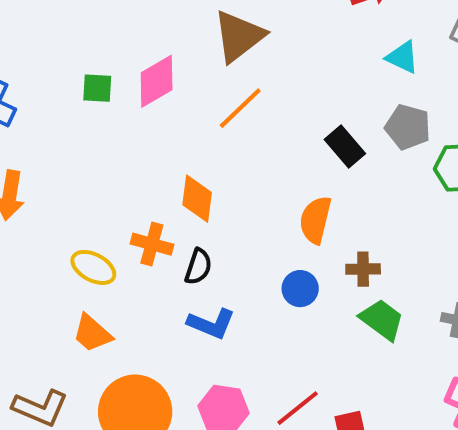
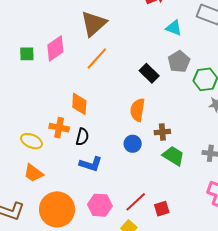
gray pentagon: (408, 127) -> (179, 61), turned 30

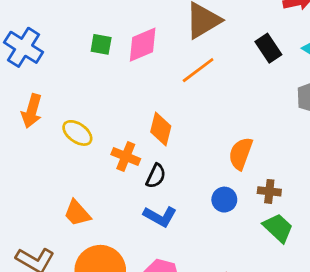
black rectangle: (149, 73) -> (268, 48), moved
yellow ellipse: (32, 141) -> (77, 133), moved

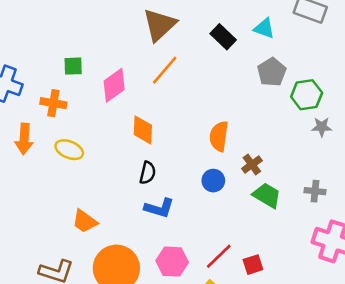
pink diamond: (143, 45) -> (114, 85), moved
orange cross: (126, 157) -> (53, 103), moved
brown cross: (269, 191) -> (252, 165), turned -30

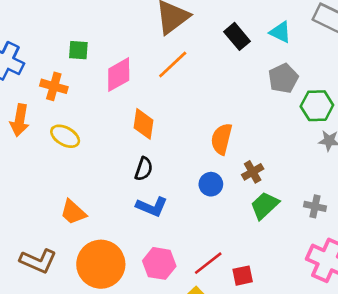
green trapezoid: (267, 195) -> (265, 205), turned -80

